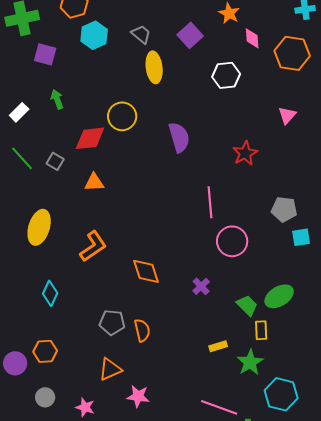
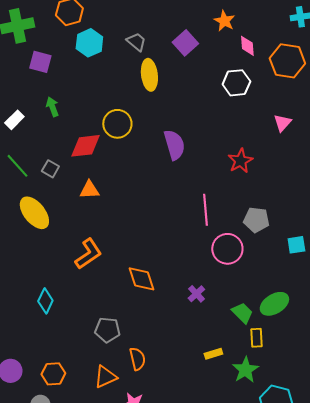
white hexagon: (226, 75) -> (236, 83), moved
gray pentagon: (284, 209) -> (256, 220), moved
yellow ellipse: (39, 227) -> (34, 213), moved, turned -56
orange semicircle: (142, 330) -> (137, 359), moved
orange hexagon: (45, 351) -> (53, 374), moved

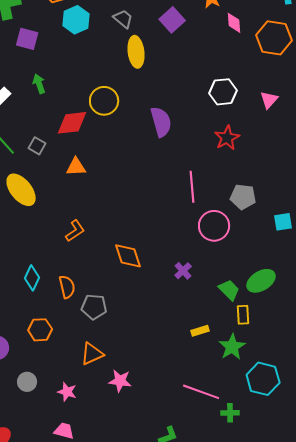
white hexagon: (236, 83) -> (223, 92), moved
orange L-shape: (88, 254) -> (75, 231), size x0.7
orange semicircle: (137, 359) -> (67, 287), moved
orange hexagon: (53, 374) -> (40, 330), moved

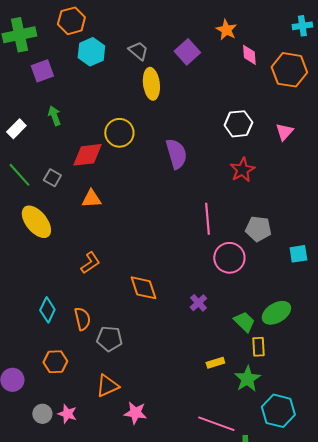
purple square: (27, 39) -> (42, 71), turned -35
pink star: (67, 392) -> (67, 414), moved

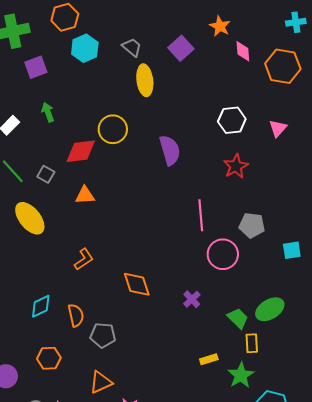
cyan diamond: (47, 310) -> (41, 306), turned 40

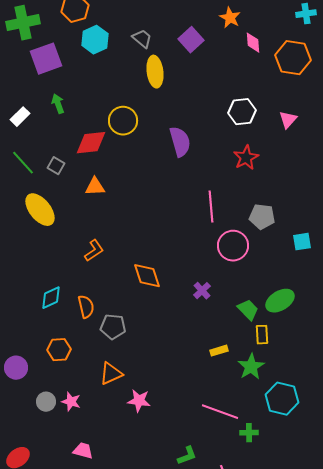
purple square: (36, 67) -> (46, 59), size x1.4

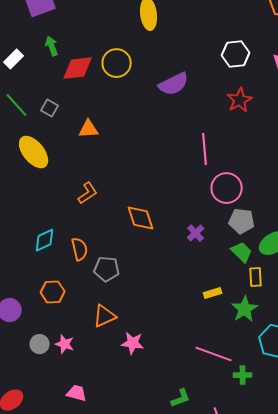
purple semicircle: (180, 142) -> (174, 84), turned 80
red diamond: (91, 143) -> (78, 68), moved
gray pentagon: (262, 217) -> (242, 221), moved

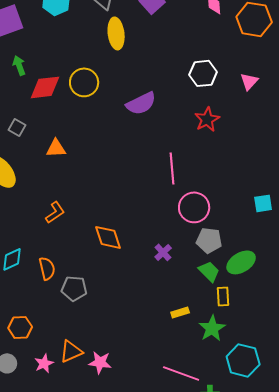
orange hexagon: (53, 292) -> (20, 327), moved
orange triangle: (105, 316) -> (71, 351), moved
pink star: (65, 344) -> (44, 363), moved, turned 30

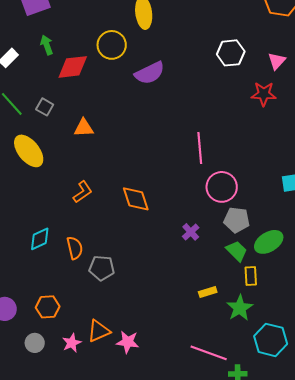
yellow circle: (84, 82) -> (112, 45), moved
purple semicircle: (141, 103) -> (150, 73), moved
red star: (207, 119) -> (264, 94), moved, turned 30
orange diamond: (108, 237) -> (136, 199), moved

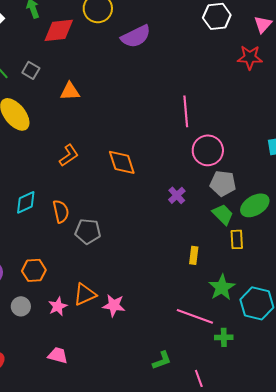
yellow rectangle: (208, 292) -> (194, 255), turned -66
green star: (240, 308) -> (222, 287), moved

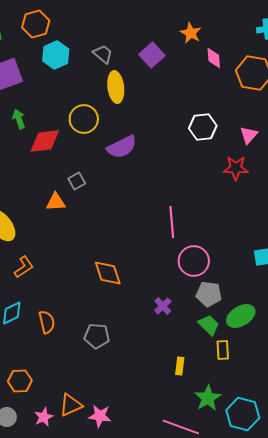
gray square: (31, 70) -> (77, 181), moved, turned 30
orange L-shape: (69, 155) -> (24, 267), moved
gray pentagon: (88, 231) -> (97, 336), moved

